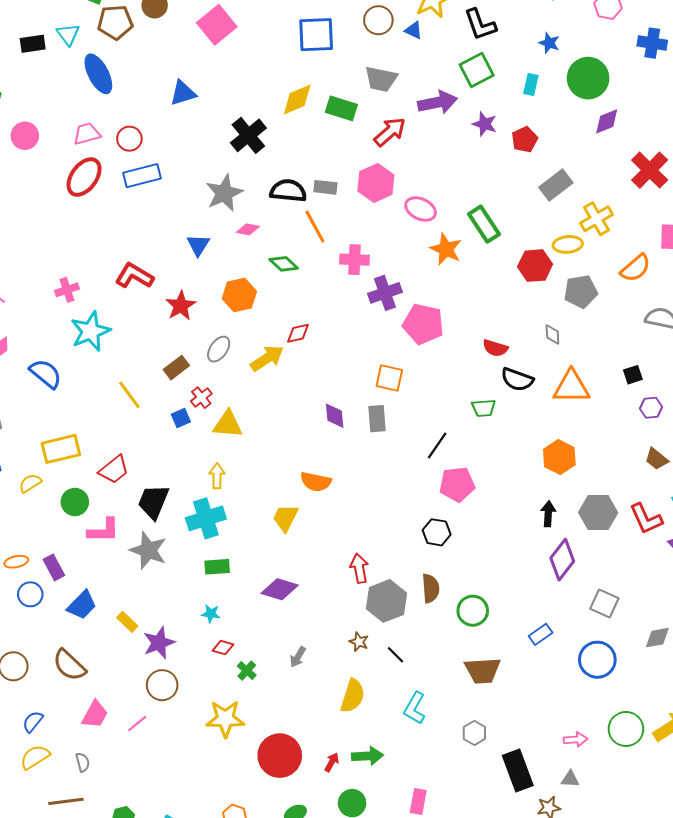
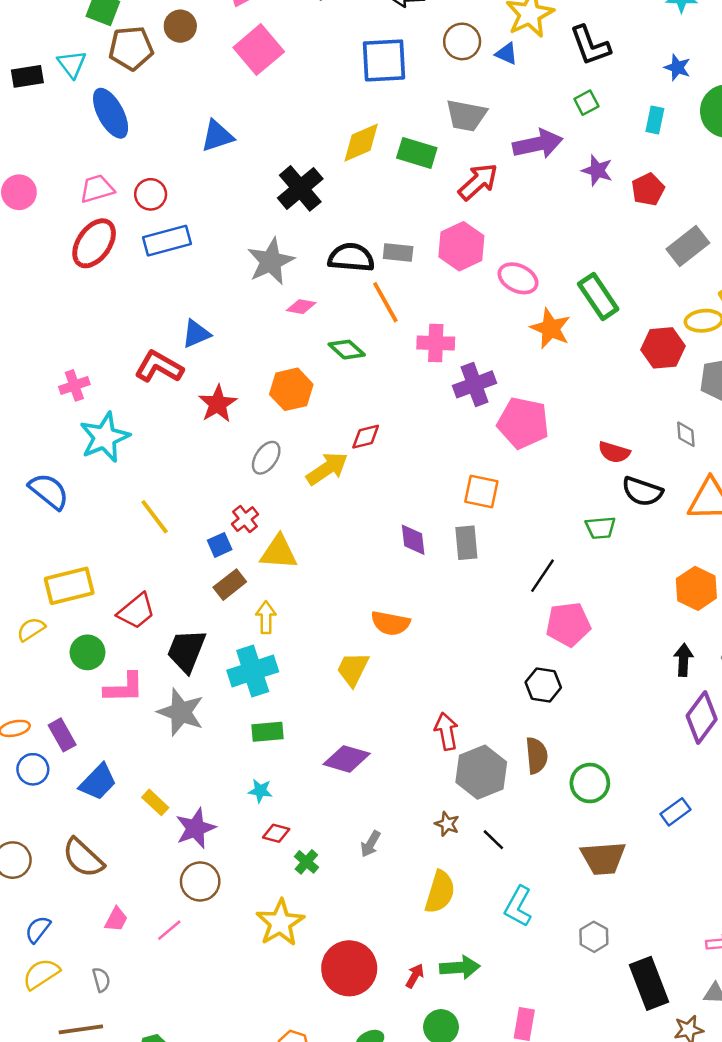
green square: (477, 70) -> (586, 103), size x0.6
blue triangle: (198, 245) -> (196, 334), moved, turned 35
brown rectangle: (176, 368) -> (230, 585), moved
pink trapezoid: (95, 714) -> (116, 919), size x0.7
yellow star: (225, 719) -> (280, 923), turned -30

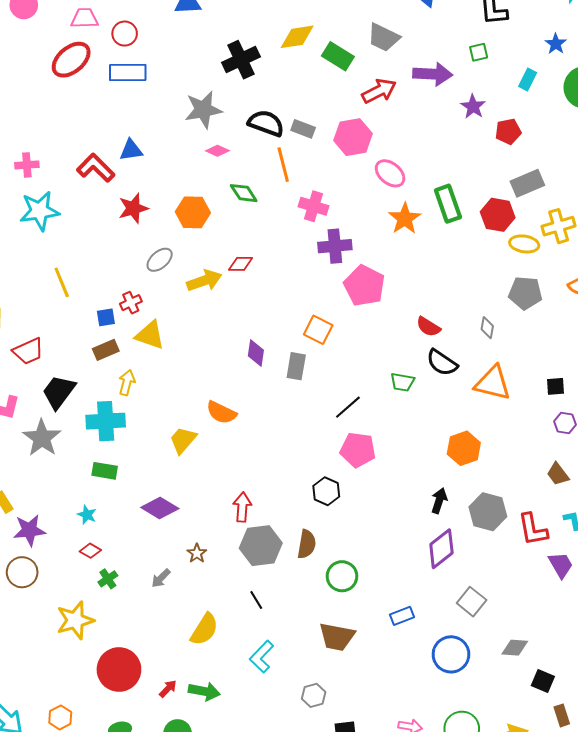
red hexagon: (663, 348) -> (498, 215), moved
brown star: (447, 824) -> (197, 553), moved

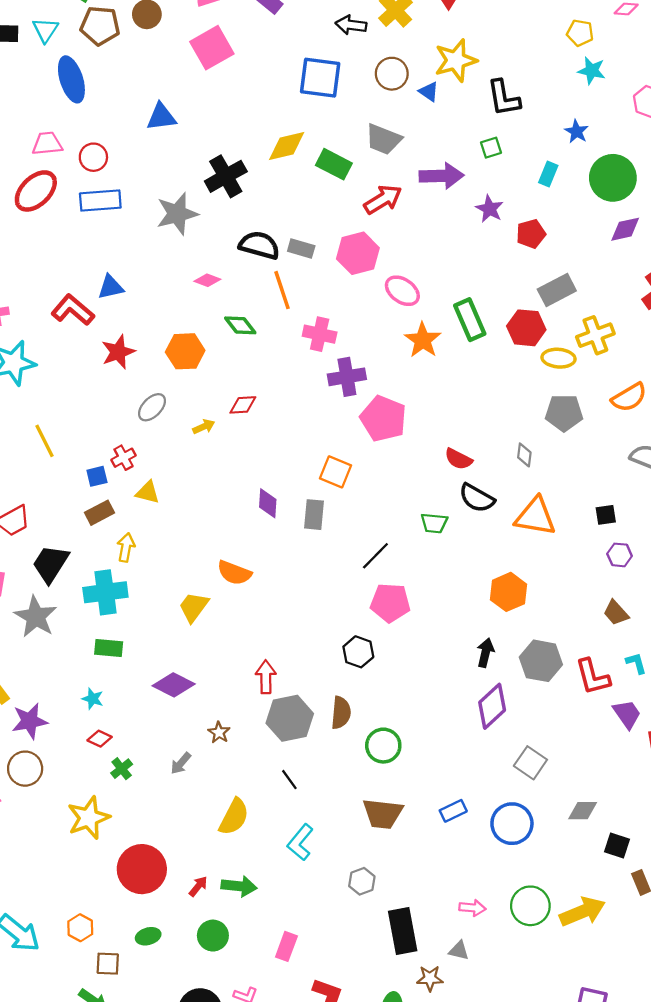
gray star: (203, 110) -> (177, 214), moved
yellow arrow: (204, 281) -> (204, 427), size x0.6
yellow triangle: (150, 335) -> (148, 492), size x0.7
blue rectangle: (402, 616) -> (453, 811), moved

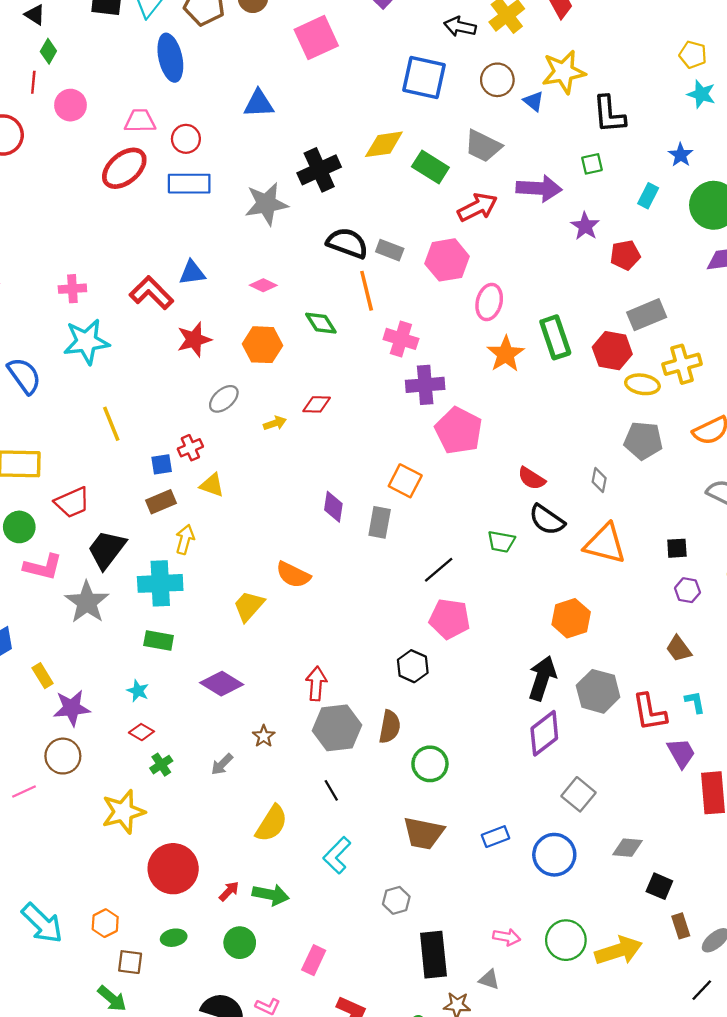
pink diamond: (207, 280) -> (263, 285), moved
pink ellipse: (402, 291) -> (489, 302), turned 64
black arrow: (485, 653) -> (542, 678), size x1.5

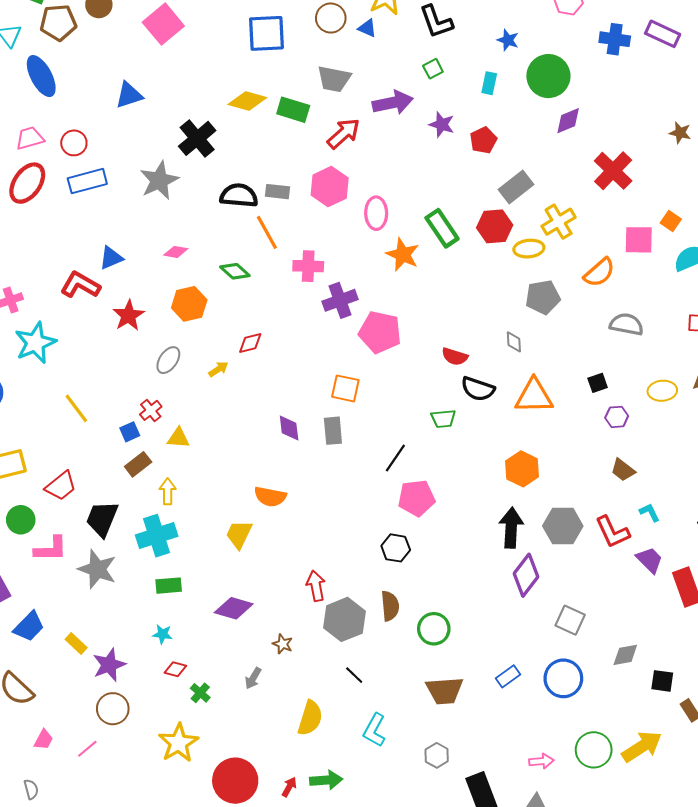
yellow diamond: (384, 144) -> (247, 101), turned 39

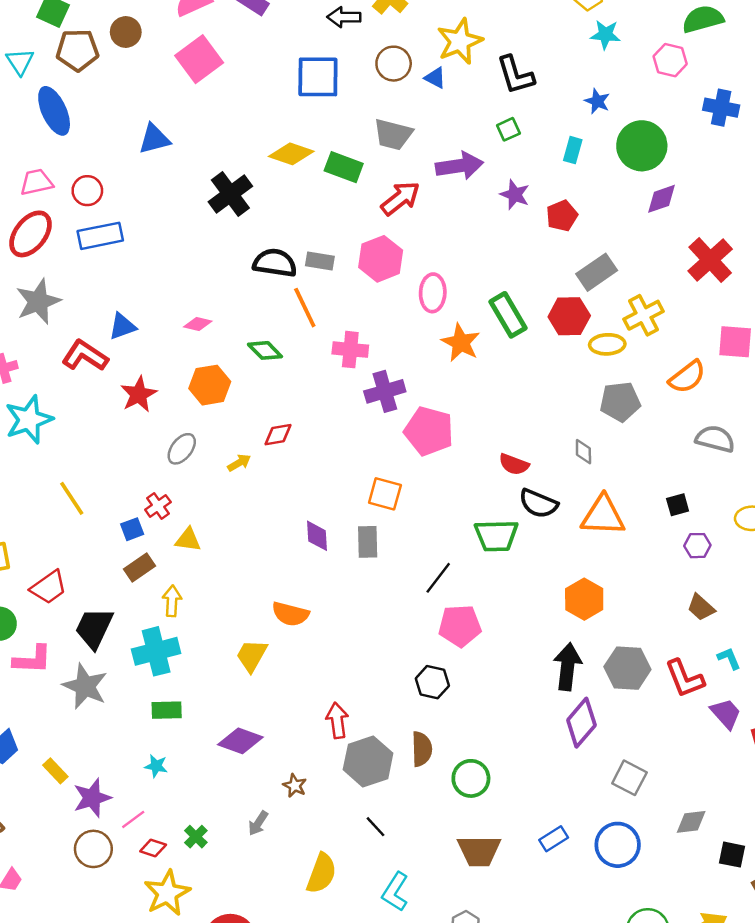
gray star: (159, 180) -> (38, 302), moved
green trapezoid: (443, 419) -> (496, 536), size x1.5
red diamond: (175, 669) -> (153, 848), moved
pink line: (87, 749) -> (133, 819), moved

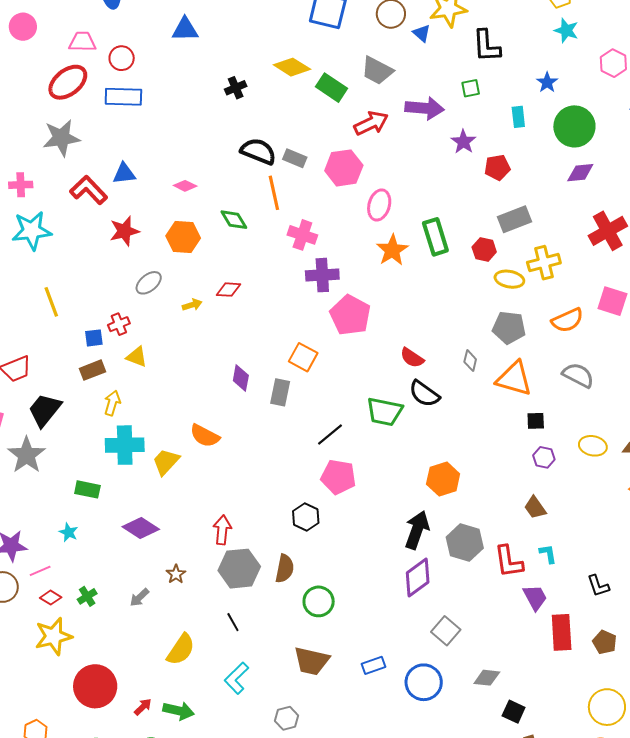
cyan rectangle: (573, 150) -> (518, 117), turned -35
black cross: (230, 194) -> (236, 88), size x0.6
red hexagon: (569, 316) -> (484, 249), size x0.7
orange triangle: (603, 516) -> (514, 379), moved
cyan cross: (156, 651) -> (125, 445), moved

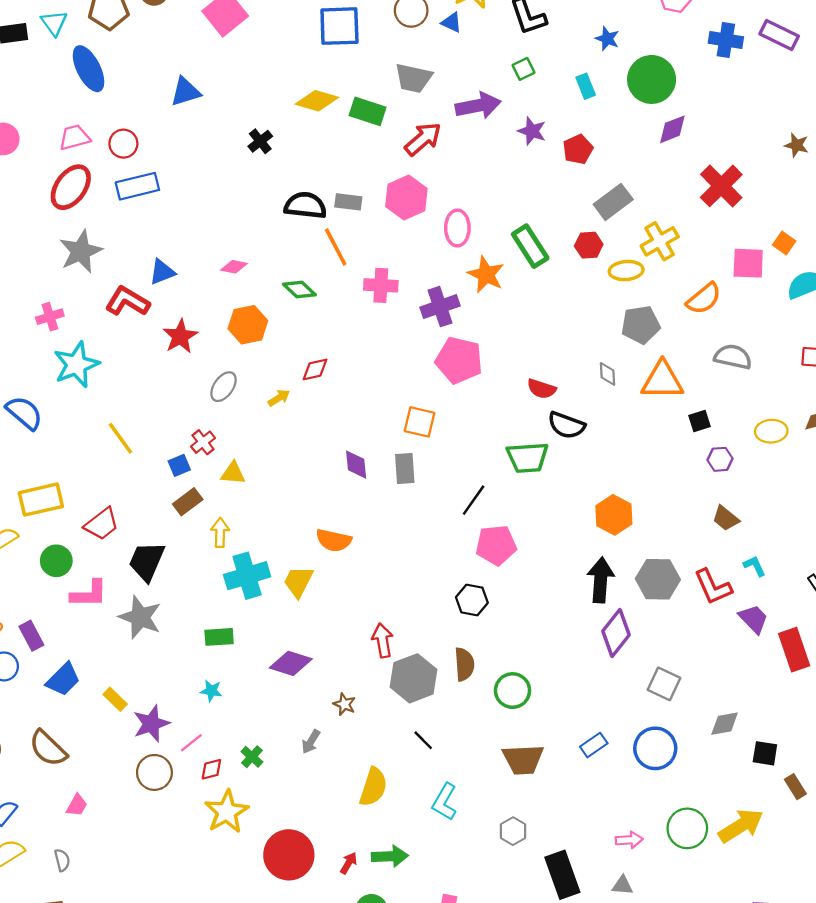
purple cross: (322, 275) -> (440, 307), moved
red diamond: (51, 598) -> (211, 769), turned -30

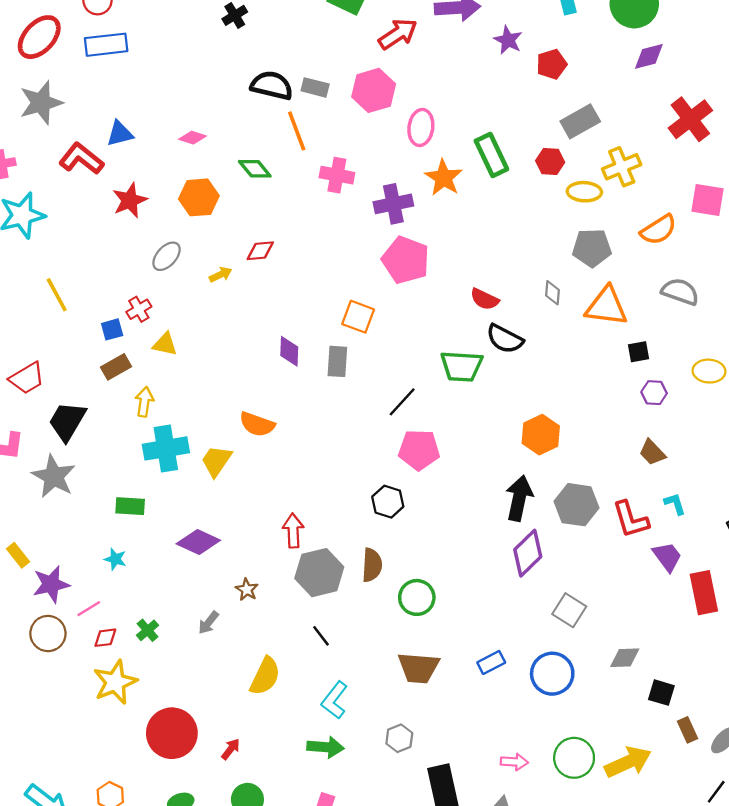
green arrow: (390, 856) -> (326, 747), moved

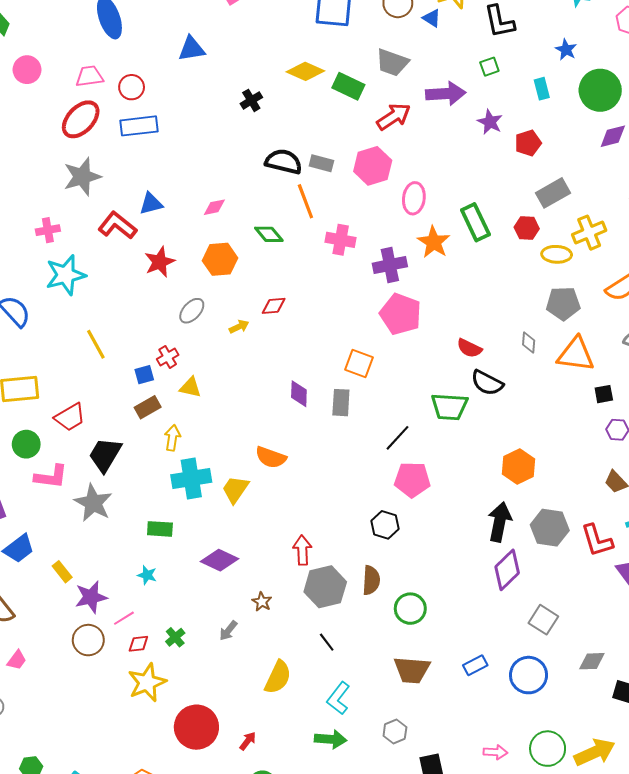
pink diamond: (192, 138) -> (214, 207), turned -30

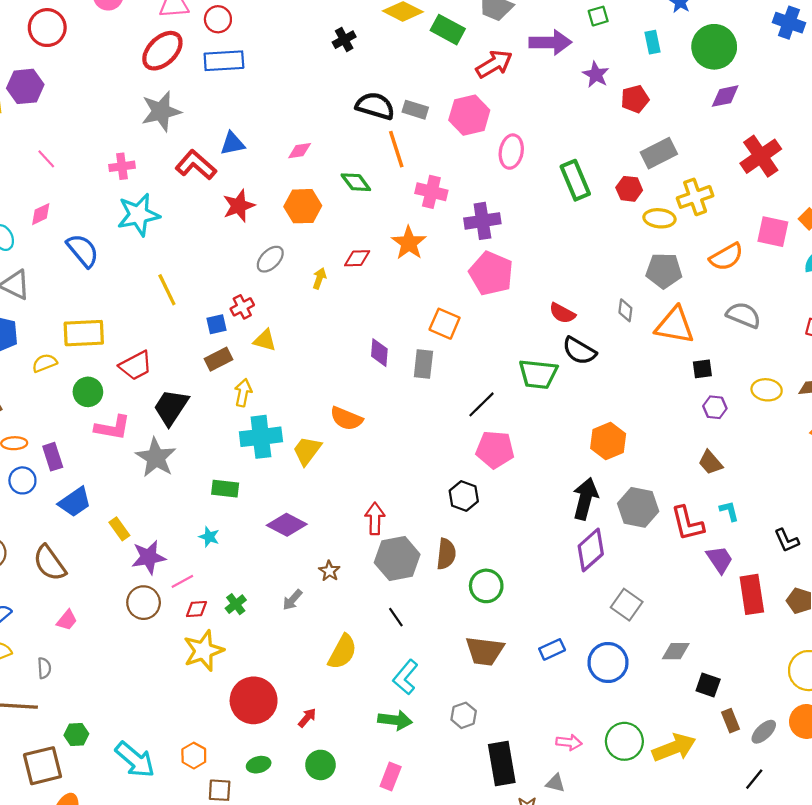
orange star: (434, 242) -> (409, 243), moved
yellow arrow: (239, 327) -> (319, 278), turned -48

